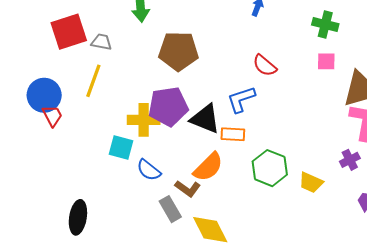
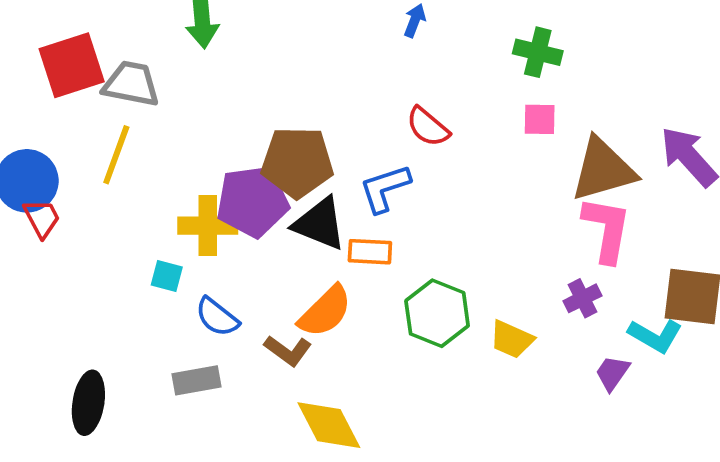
gray trapezoid: (102, 42) -> (131, 84), size x1.5
brown pentagon: (178, 51) -> (297, 162), moved
cyan square: (121, 148) -> (167, 276), size x0.7
gray rectangle: (170, 209) -> (197, 380), moved, turned -70

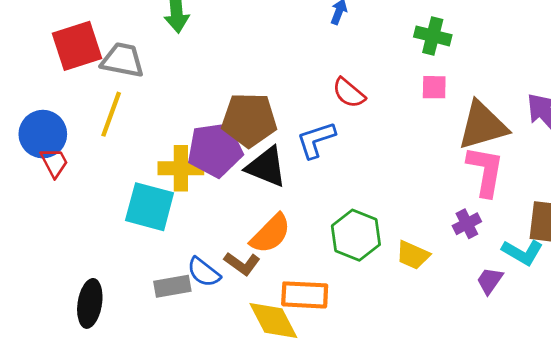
orange rectangle: (370, 252) -> (305, 295), moved, size x1.4
cyan square: (167, 276) -> (150, 207), size x2.0
blue semicircle: (217, 317) -> (204, 272), moved

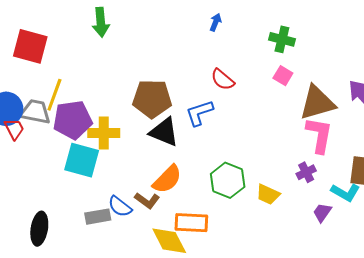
red square: (77, 46) -> (30, 46), turned 33
gray trapezoid: (123, 60) -> (35, 112), moved
pink square: (434, 87) -> (283, 76), turned 30
purple pentagon: (215, 150) -> (73, 120), moved

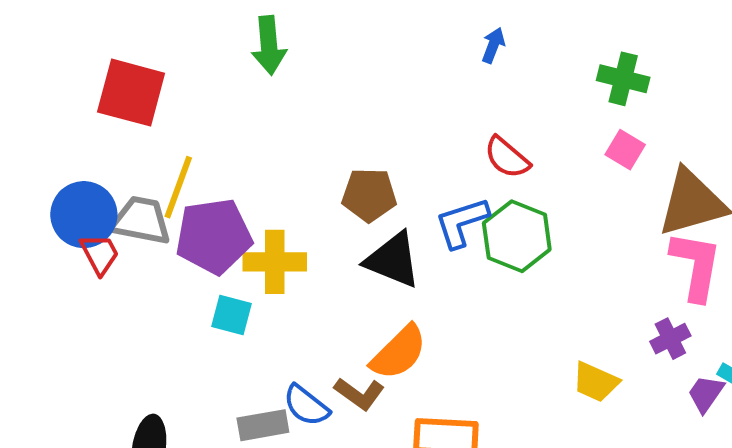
brown pentagon: (152, 99) -> (369, 195), size x0.7
cyan square: (82, 160) -> (231, 315), size x0.6
green hexagon: (228, 180) -> (517, 236), moved
purple trapezoid: (322, 213) -> (706, 394), moved

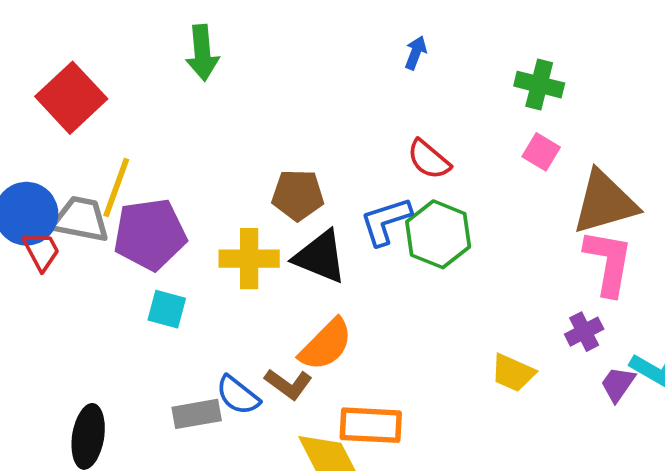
red square: (131, 93) -> (71, 98), turned 32
yellow cross: (275, 262) -> (249, 259), moved

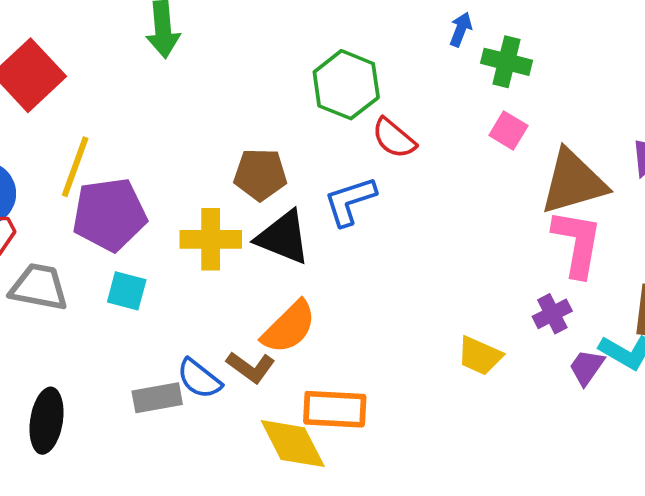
blue arrow: (416, 53) -> (461, 29), moved
gray trapezoid: (81, 219) -> (39, 287), moved
green hexagon: (438, 234) -> (346, 85), moved

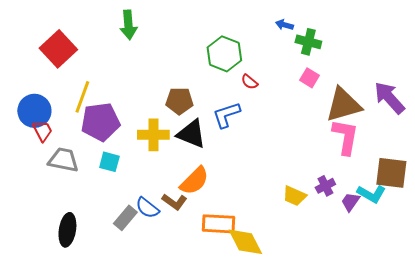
blue arrow: (461, 29) -> (284, 25), turned -96
red semicircle: (394, 138) -> (249, 82), size x0.7
purple cross: (552, 314) -> (325, 186), moved
gray rectangle: (157, 398) -> (125, 218), turned -40
yellow diamond: (293, 444) -> (245, 242), moved

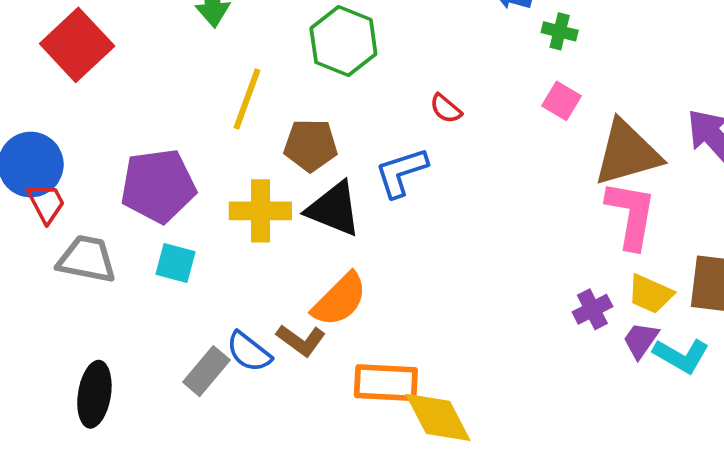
green cross: (308, 42) -> (560, 31), size x0.7
green hexagon: (224, 54) -> (343, 41), moved
yellow line: (82, 97) -> (247, 99), moved
cyan L-shape: (371, 194) -> (681, 356), moved
yellow trapezoid: (294, 196) -> (650, 294), moved

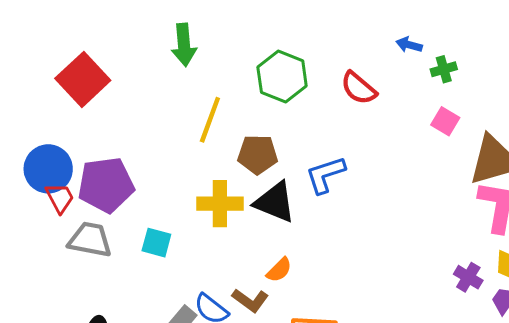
green cross: (560, 31) -> (444, 69), turned -30
red semicircle: (446, 109) -> (359, 88), moved, size x1.5
purple pentagon: (158, 186) -> (106, 185), moved
orange semicircle: (340, 300) -> (279, 270), size x0.6
purple cross: (592, 309) -> (468, 277), turned -32

